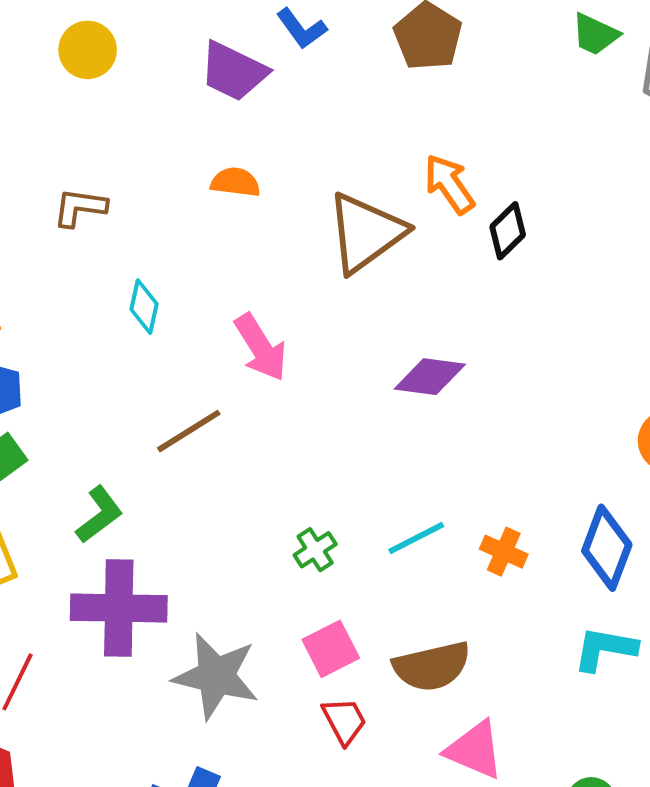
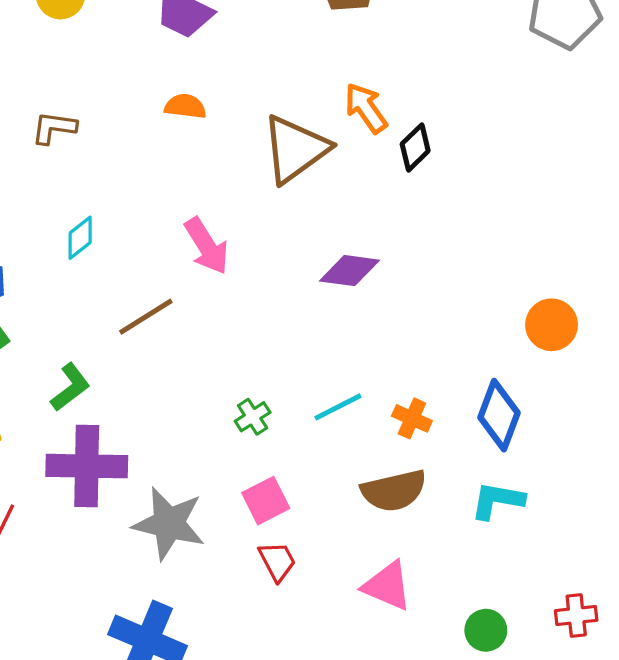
cyan diamond: (144, 307) -> (80, 238), moved, turned 39
brown semicircle: (432, 666) -> (394, 491), moved

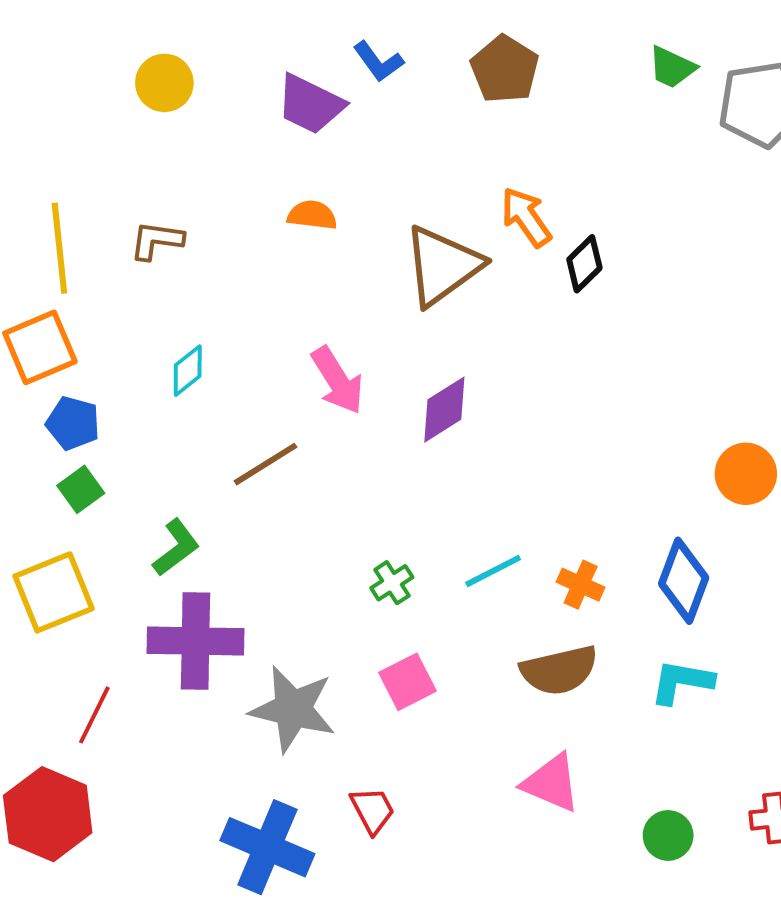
purple diamond: (350, 271) -> (444, 410), moved, turned -40
red trapezoid: (277, 561) -> (372, 810), moved

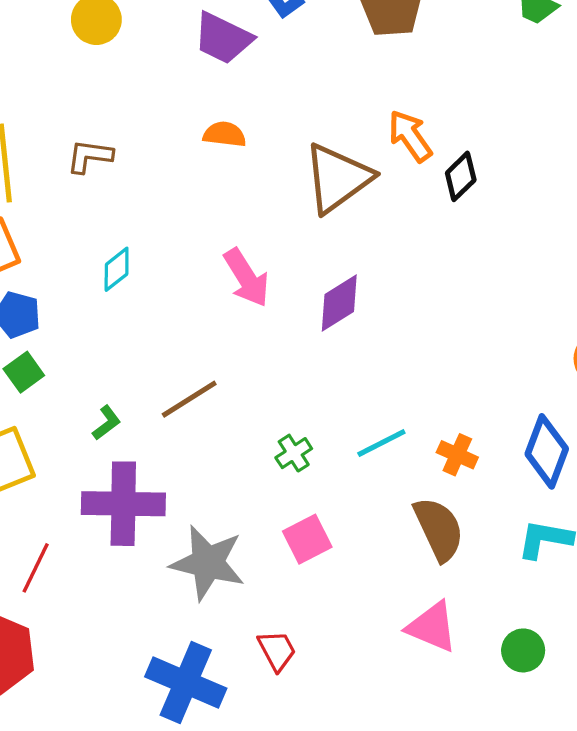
brown line: (266, 464) -> (189, 399), moved
green L-shape: (176, 548) -> (106, 423), size x0.7
brown semicircle: (559, 670) -> (439, 529), turned -102
green circle: (668, 835) -> (523, 650), moved

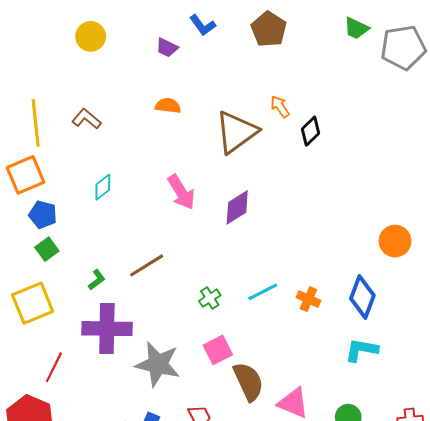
purple trapezoid: (223, 38) -> (167, 48), size x0.6
orange arrow: (410, 136) -> (280, 107), size x0.7
brown L-shape: (90, 156) -> (87, 119), turned 32
brown semicircle: (439, 529) -> (248, 382), moved

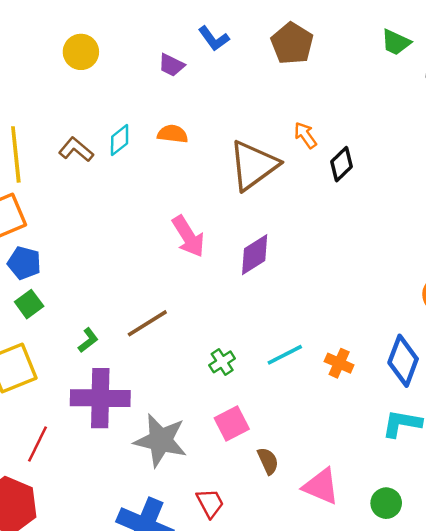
cyan diamond: (103, 187) -> (120, 140), moved
brown semicircle: (248, 382) -> (268, 461), size x0.6

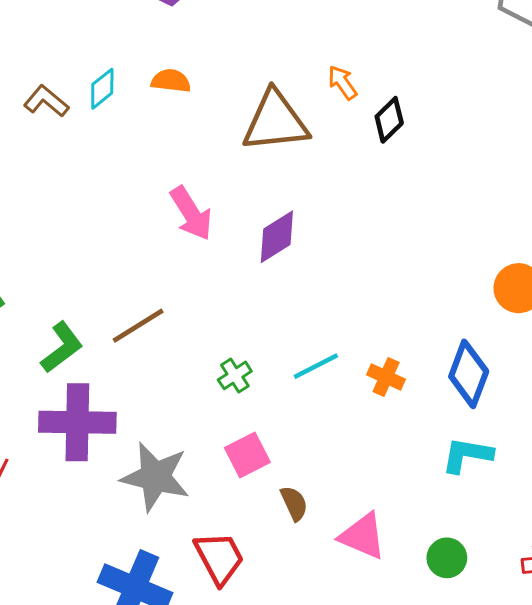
brown triangle: (253, 165) -> (275, 121), turned 30
green L-shape: (88, 340) -> (62, 347), size x1.6
red trapezoid: (210, 503) -> (219, 558), size x1.4

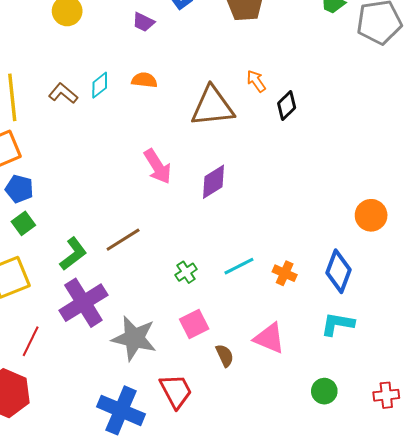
purple cross: (77, 422) -> (83, 303), turned -33
pink triangle: (363, 536) -> (269, 338), moved

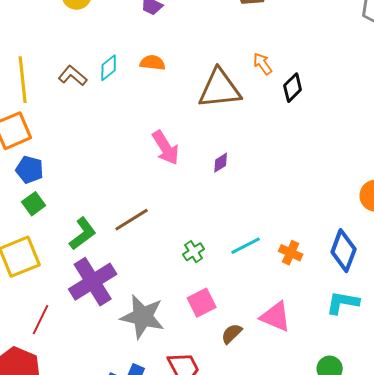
purple diamond: (213, 182) -> (221, 163), size x0.6
brown semicircle: (225, 356) -> (232, 334), turned -110

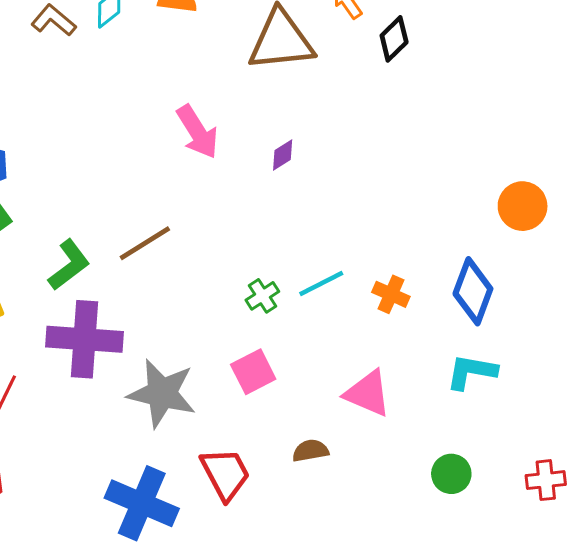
green cross: (194, 252) -> (262, 296), moved
purple cross: (93, 282) -> (84, 339), turned 36
brown semicircle: (232, 334) -> (310, 451), moved, turned 35

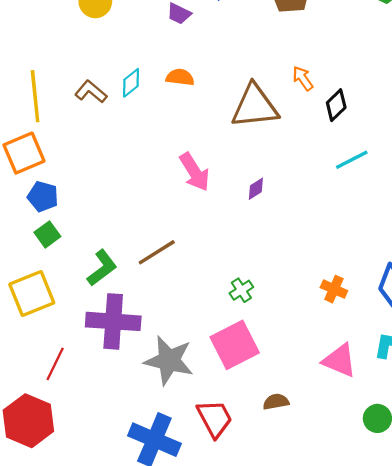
cyan line: (321, 283) -> (352, 160), moved
pink square: (253, 372) -> (235, 345), size x1.5
pink triangle: (368, 393) -> (340, 360), moved

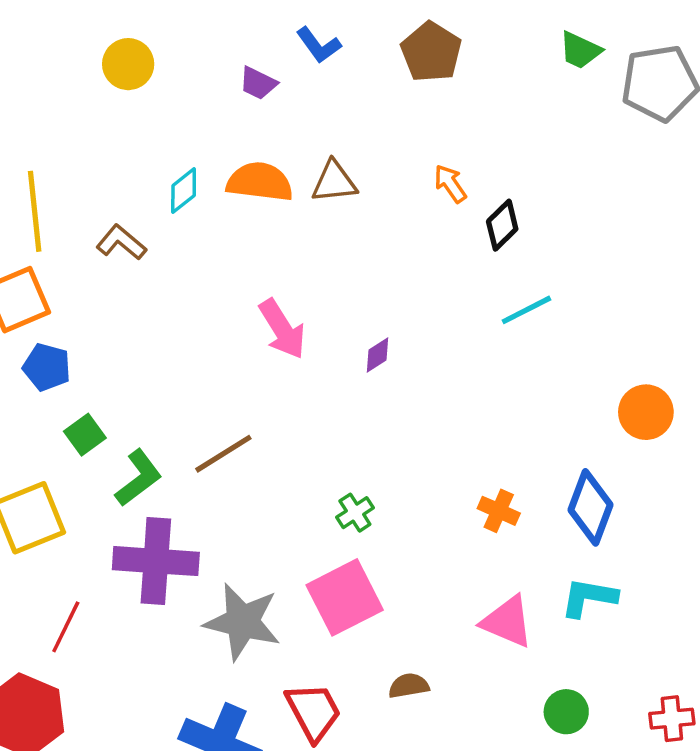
orange semicircle: (180, 77) -> (260, 182), size x1.5
brown L-shape: (91, 92) -> (121, 242), moved
brown triangle: (255, 106) -> (334, 182), moved, size x0.6
green square: (47, 234) -> (85, 435), moved

